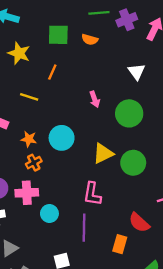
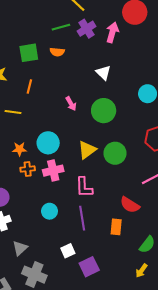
orange cross: (34, 163) -> (28, 169), turned 32
pink cross: (27, 193) -> (53, 171), moved

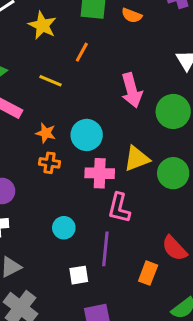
pink arrow: (71, 104) -> (132, 90), size x1.6
pink cross: (53, 171) -> (100, 173), moved
white square: (68, 251) -> (79, 275), moved

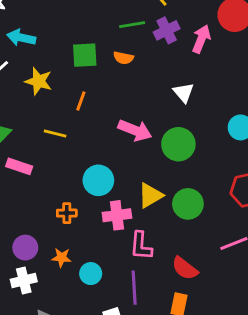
pink arrow: (132, 90) -> (135, 130), turned -44
orange star: (46, 133) -> (61, 258), moved
red semicircle: (174, 248) -> (185, 268), moved

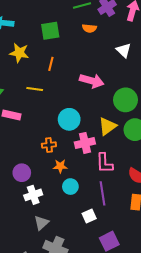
orange semicircle: (123, 58) -> (89, 28), moved
green circle: (178, 144) -> (126, 100), moved
orange star: (61, 258) -> (60, 166), moved
white cross: (24, 281) -> (33, 195), moved

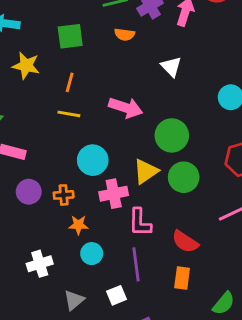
yellow line: (35, 89) -> (69, 114), moved
purple circle: (22, 173) -> (29, 192), moved
gray triangle: (41, 223) -> (74, 300), moved

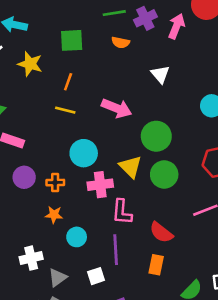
yellow triangle: (146, 171) -> (130, 167), turned -45
orange star: (78, 225) -> (54, 215), moved
white cross: (40, 264) -> (31, 258), moved

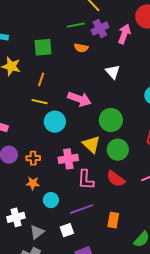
cyan circle: (84, 153) -> (55, 122), moved
red semicircle: (161, 232) -> (116, 179), moved
purple line: (116, 250) -> (82, 209), turned 75

